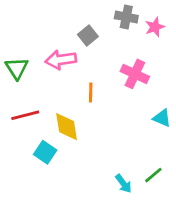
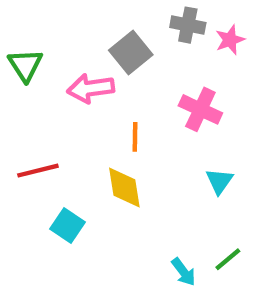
gray square: (88, 36) -> (131, 52), size x1.4
green triangle: (17, 68) -> (25, 65), moved
cyan triangle: (162, 118) -> (219, 181), moved, turned 42
yellow diamond: (67, 127) -> (124, 187), moved

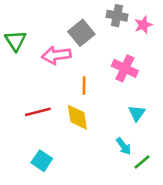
red line: (38, 171) -> (38, 112), moved
cyan square: (68, 225) -> (42, 161), moved
cyan arrow: (184, 272) -> (124, 146), moved

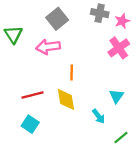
gray square: (81, 33) -> (57, 19), moved
pink cross: (125, 68) -> (119, 48), moved, turned 30
cyan arrow: (124, 146) -> (99, 116), moved
cyan square: (42, 161) -> (30, 124), moved

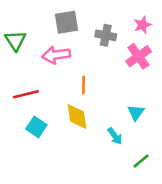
gray cross: (100, 13) -> (106, 35), moved
gray square: (57, 19) -> (66, 22), turned 30
red line: (32, 95) -> (26, 94), moved
cyan square: (30, 124) -> (36, 127), moved

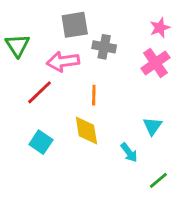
gray cross: (106, 35) -> (104, 47), moved
red line: (26, 94) -> (40, 92), moved, turned -30

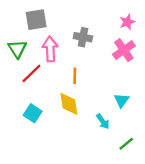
gray square: (75, 25) -> (36, 20), moved
green triangle: (17, 45) -> (17, 49), moved
pink arrow: (63, 61) -> (50, 49), turned 95

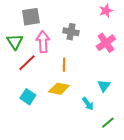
pink star: (127, 22) -> (106, 11), moved
yellow diamond: (69, 104) -> (59, 89), turned -70

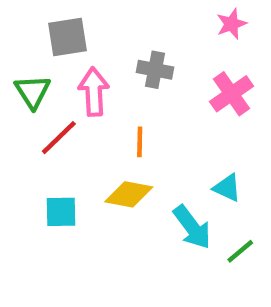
cyan triangle: (104, 86) -> (227, 188), turned -40
cyan square: (28, 97) -> (61, 212), turned -35
cyan arrow: (88, 104) -> (192, 227), size x1.5
green line: (108, 123) -> (240, 251), moved

